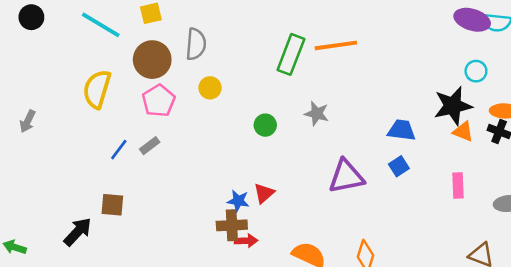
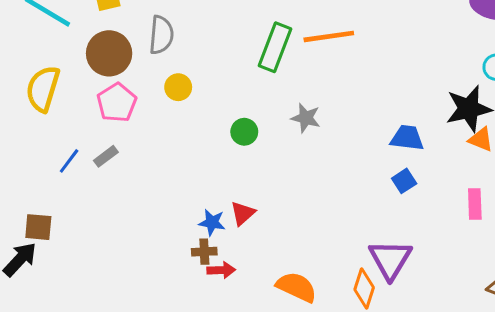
purple triangle: (346, 176) -> (390, 259), moved, turned -48
brown square: (112, 205) -> (38, 227), moved
brown cross: (232, 225) -> (204, 252), size x0.7

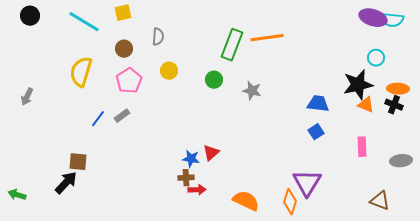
gray semicircle: (161, 35) -> (158, 37), size x0.7
brown circle: (109, 53) -> (124, 49), size x0.6
green circle: (244, 132) -> (214, 80), moved

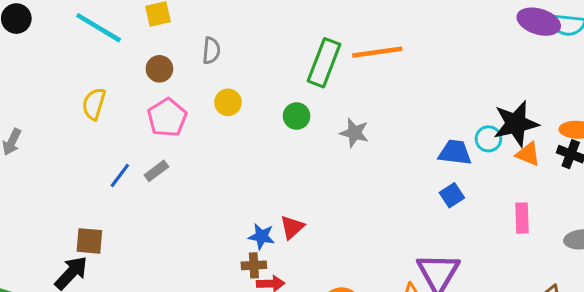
cyan circle: (376, 58) -> (488, 139), moved
yellow semicircle: (81, 72) -> (94, 104), size x0.7

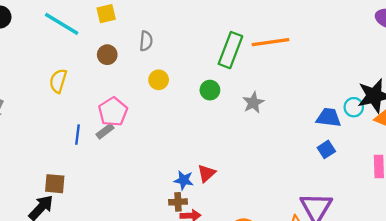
pink pentagon: (167, 118) -> (113, 112), moved
gray star: (354, 133) -> (253, 103), turned 30
blue line: (120, 175) -> (78, 135), turned -30

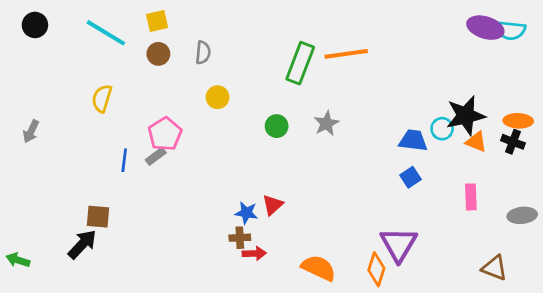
brown circle: (107, 55) -> (158, 54), moved
green circle: (210, 90) -> (277, 126), moved

